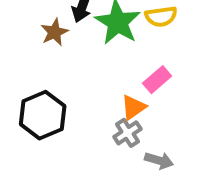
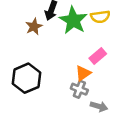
gray cross: (127, 133) -> (79, 89), turned -35

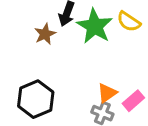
yellow semicircle: (100, 17) -> (129, 22), turned 42
pink rectangle: (98, 56) -> (133, 101), moved

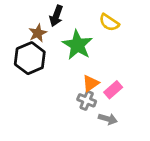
green star: (95, 26) -> (77, 45), moved
black hexagon: (36, 99) -> (30, 58), moved

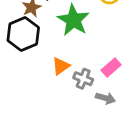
orange triangle: (91, 83) -> (61, 66), moved

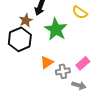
gray cross: (83, 79) -> (63, 71), turned -32

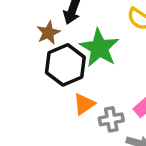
black hexagon: (20, 39) -> (65, 65), moved

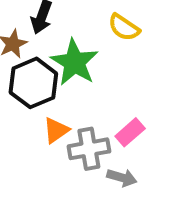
gray cross: (111, 119) -> (89, 149), size x1.4

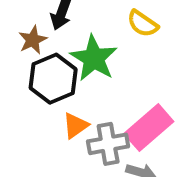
pink rectangle: (130, 132) -> (149, 128), size x1.6

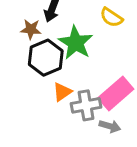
brown star: (33, 40) -> (31, 29), turned 30

